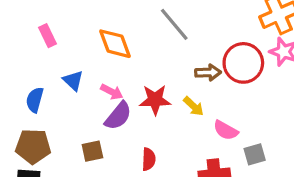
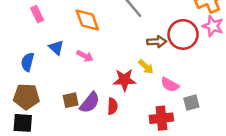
red star: (155, 100) -> (124, 80), moved
purple semicircle: (118, 116) -> (90, 103), moved

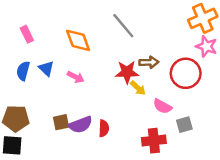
red circle: (183, 34) -> (186, 73), moved
blue semicircle: (28, 62) -> (23, 71), moved
red star: (124, 80) -> (127, 72), moved
purple semicircle: (90, 103) -> (81, 125), turned 30

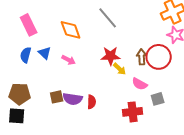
pink rectangle: (27, 34) -> (29, 25), size x1.5
brown arrow: (149, 62) -> (142, 57), moved, turned -91
purple semicircle: (81, 125) -> (73, 99), turned 30

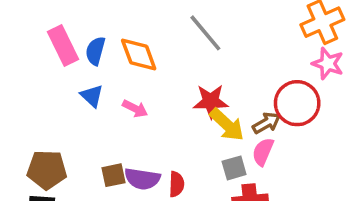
blue semicircle: (26, 55) -> (95, 51), moved
brown arrow: (142, 57) -> (267, 123), moved, turned 63
yellow arrow: (120, 69) -> (227, 125), size x1.5
pink semicircle: (140, 84) -> (263, 152), turned 84
gray square: (158, 99) -> (234, 168), moved

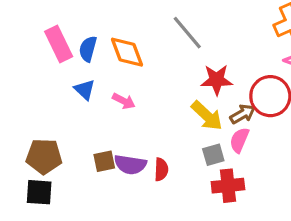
red star: (211, 101) -> (217, 80), moved

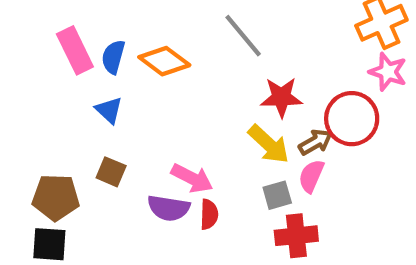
orange diamond: (127, 52) -> (164, 61), turned -33
pink arrow: (124, 101) -> (192, 178), moved, size x1.4
brown square: (104, 161) -> (111, 172), moved, turned 35

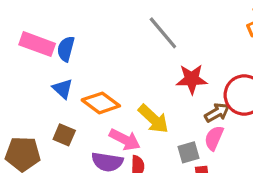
pink rectangle: (75, 50) -> (37, 44), turned -44
orange diamond: (164, 61) -> (101, 103), moved
yellow arrow: (269, 144) -> (153, 119), moved

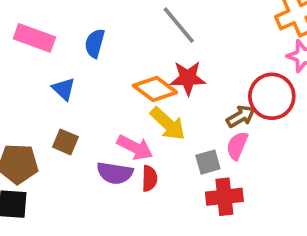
blue semicircle: (66, 49) -> (95, 43), moved
red star: (192, 79) -> (188, 78), moved
orange diamond: (101, 103) -> (155, 89), moved

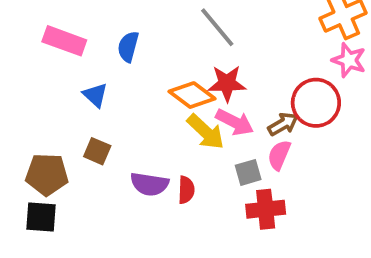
pink arrow: (135, 147) -> (235, 122), moved

